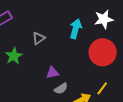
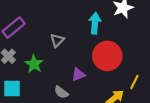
red circle: (103, 52) -> (107, 56), moved
gray semicircle: (61, 89) -> (61, 92), moved, turned 80

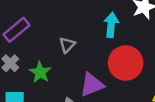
purple triangle: (78, 75) -> (92, 85), size x1.5

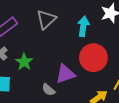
gray triangle: (67, 45) -> (46, 19), moved, size x1.5

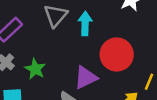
cyan arrow: (83, 26) -> (85, 24), moved

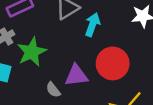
green star: (35, 69) -> (32, 52), size x1.4

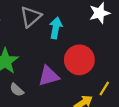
gray semicircle: (53, 90) -> (17, 90), moved

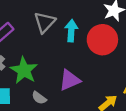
red circle: (79, 60) -> (102, 40), moved

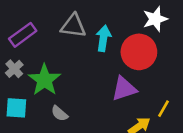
gray triangle: (45, 22) -> (73, 26), turned 50
purple triangle: (70, 80) -> (124, 89), moved

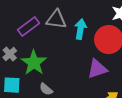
purple rectangle: (23, 35) -> (29, 27), moved

